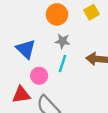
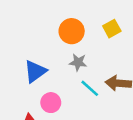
blue triangle: (26, 49) -> (35, 71), turned 40
cyan line: (63, 63) -> (90, 88), moved, turned -66

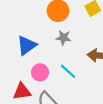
cyan line: (90, 88) -> (68, 71), moved

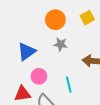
cyan line: (68, 71) -> (69, 84), moved, turned 35

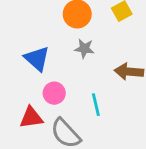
blue triangle: (27, 52) -> (37, 59), turned -42

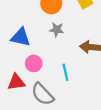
blue triangle: (37, 59) -> (21, 37), turned -30

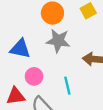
gray star: (57, 30) -> (58, 41), size x1.5

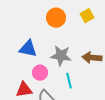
gray star: (58, 41) -> (61, 56), moved

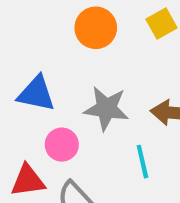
cyan line: (69, 81) -> (142, 162), moved

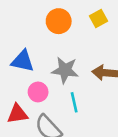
cyan line: (142, 162) -> (74, 102), moved

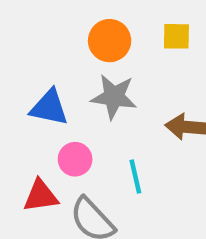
yellow square: (99, 19) -> (176, 36), turned 30
gray star: (65, 70) -> (114, 97), moved

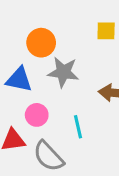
orange circle: (110, 41) -> (41, 43), moved

